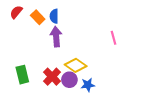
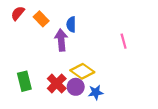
blue semicircle: (54, 16) -> (71, 24), moved

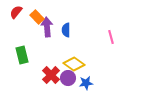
blue semicircle: (71, 24) -> (66, 30), moved
purple arrow: (61, 40) -> (47, 27), moved
green rectangle: (24, 81) -> (22, 55), moved

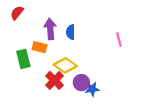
orange rectangle: (37, 17) -> (39, 47), moved, turned -32
yellow diamond: (74, 64) -> (65, 65), moved
purple circle: (68, 78) -> (81, 83), moved

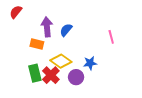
blue semicircle: (71, 32) -> (66, 30), turned 40
green rectangle: (23, 59) -> (35, 73), moved
blue star: (92, 89) -> (90, 63), moved

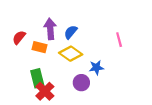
red semicircle: (16, 12) -> (19, 37), moved
yellow diamond: (61, 61) -> (71, 54), moved
red cross: (51, 75) -> (45, 91), moved

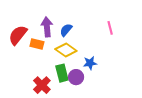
red semicircle: (19, 37) -> (18, 35), size x1.5
pink line: (119, 40) -> (110, 28), moved
green rectangle: (37, 78) -> (62, 73), moved

